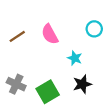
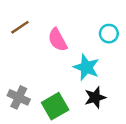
brown line: (17, 36) -> (20, 27), moved
cyan star: (75, 58) -> (86, 67), size x1.5

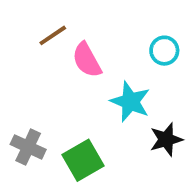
brown line: (20, 27) -> (53, 35), moved
black star: (95, 97) -> (166, 139), moved

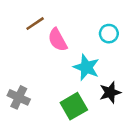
green square: (83, 160) -> (74, 106), moved

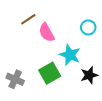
green square: (74, 106) -> (50, 73), moved

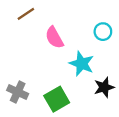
brown line: (28, 19) -> (26, 14), moved
green square: (50, 73) -> (57, 99), moved

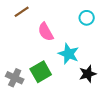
cyan circle: (103, 32) -> (87, 18), moved
green square: (57, 99) -> (41, 72), moved

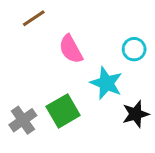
cyan circle: (87, 18) -> (134, 49), moved
gray cross: (15, 78) -> (23, 120), turned 30

